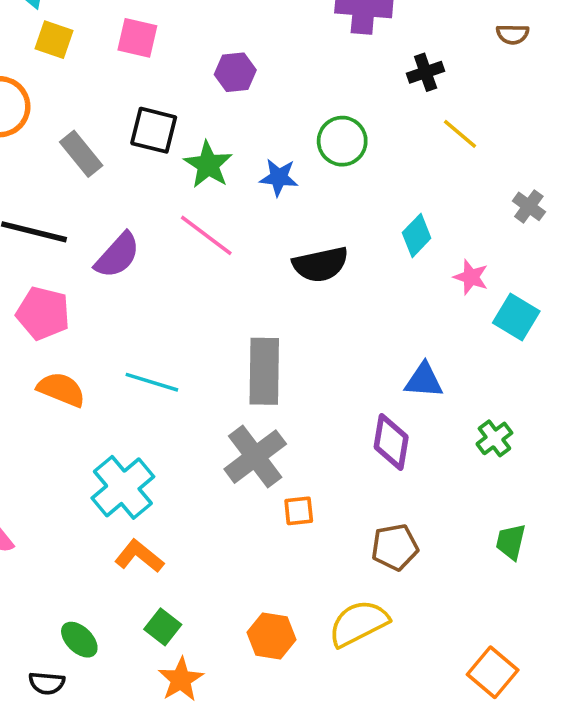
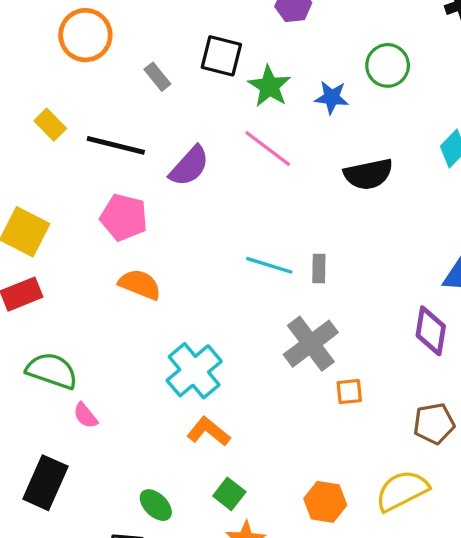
gray rectangle: (81, 154) -> (157, 77), size x0.7
gray rectangle: (264, 371) -> (319, 268), size x0.5
cyan line: (152, 382) -> (269, 265), moved

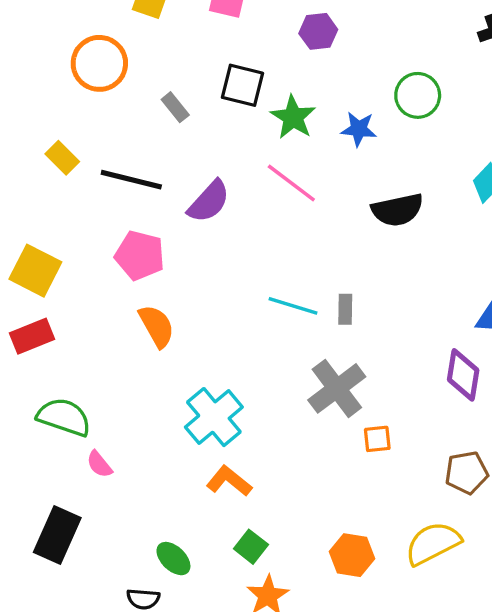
orange semicircle: (140, 284) -> (157, 326), turned 39

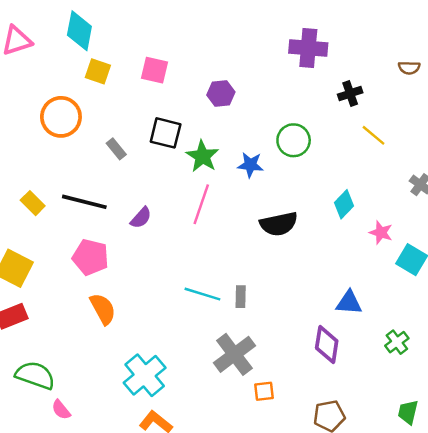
yellow rectangle: (62, 158) -> (33, 203), moved
pink line: (291, 183) -> (201, 204), turned 72
purple semicircle: (209, 201) -> (141, 218), size x0.7

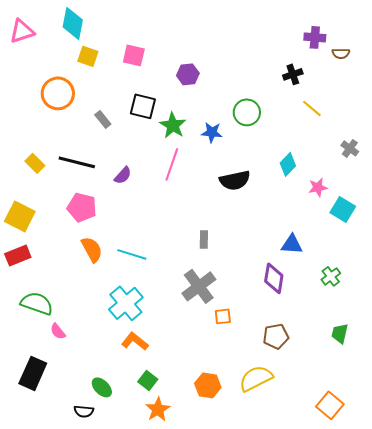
purple cross: (308, 48) -> (315, 37), moved, size x0.7
pink star: (381, 233) -> (318, 187), turned -30
cyan line: (202, 294) -> (132, 254), moved

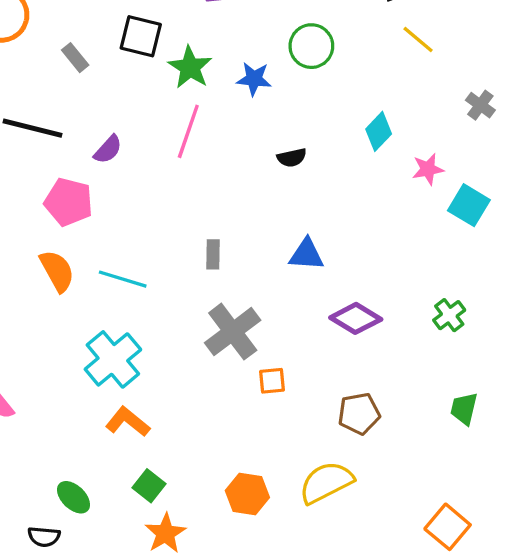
black semicircle: (235, 180) -> (292, 158), size x0.6
pink pentagon: (82, 207) -> (69, 202), moved
gray rectangle: (204, 239) -> (213, 254), moved
blue triangle: (292, 244) -> (306, 254), moved
purple diamond: (274, 278) -> (356, 318), turned -68

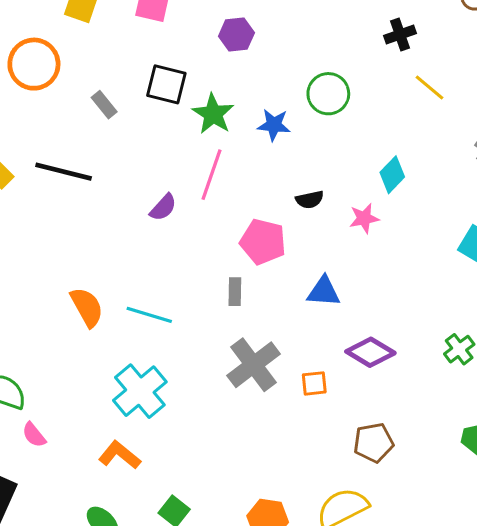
purple semicircle: (108, 149) -> (163, 207), moved
pink star: (428, 169) -> (364, 218), moved
pink pentagon: (69, 202) -> (263, 242), moved
orange square: (272, 381) -> (314, 383), moved
orange L-shape: (128, 422) -> (120, 455), moved

